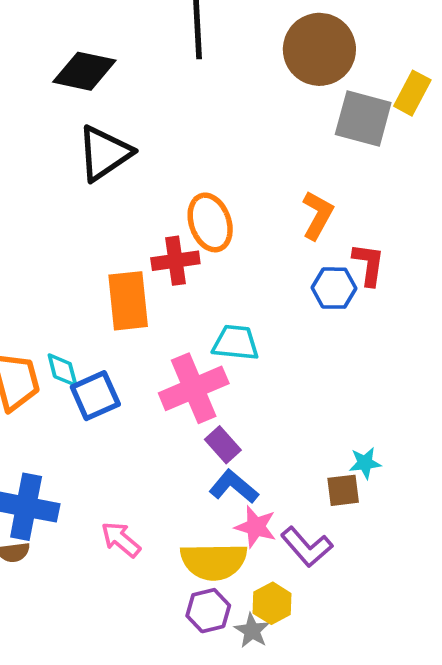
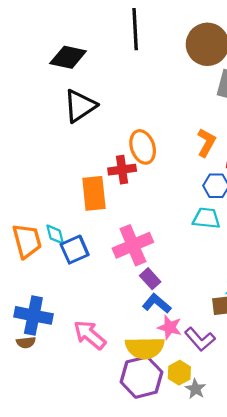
cyan trapezoid: (236, 343) -> (206, 218), moved
pink arrow: (121, 540) -> (90, 335), size x1.4
purple hexagon: (208, 611) -> (142, 377), size x1.6
gray star: (252, 631) -> (196, 389), moved

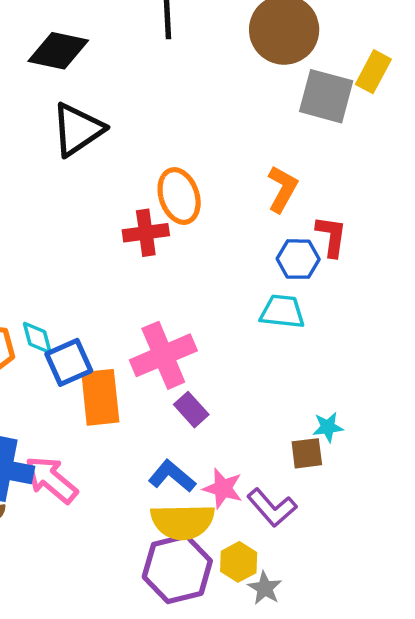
orange rectangle: (94, 193) -> (100, 397), moved
blue L-shape: (157, 304) -> (172, 476), moved
pink arrow: (90, 335) -> (51, 480), moved

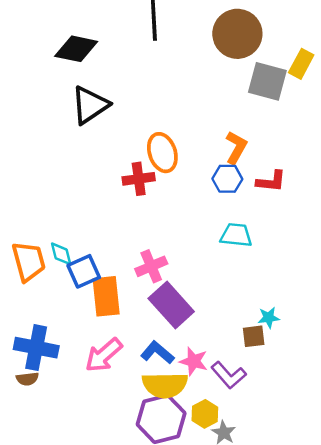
red L-shape: (331, 236) -> (271, 181), turned 88
blue hexagon: (298, 259) -> (227, 179), moved
pink cross: (163, 355) -> (151, 266), size x0.7
purple rectangle: (191, 410) -> (171, 305), size x1.8
pink arrow: (51, 480) -> (104, 355), moved, turned -81

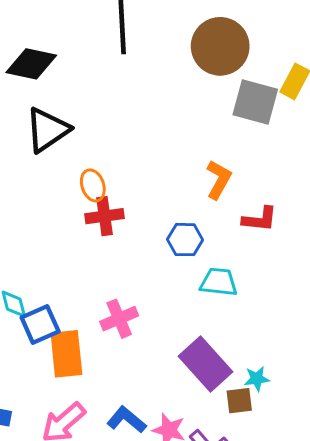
orange ellipse: (162, 153) -> (93, 185), moved, size x0.7
blue hexagon: (227, 179) -> (185, 240), moved
purple rectangle: (171, 305) -> (206, 364), moved

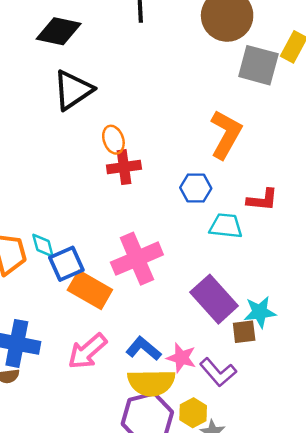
orange L-shape: (219, 180) -> (226, 134), size x1.4
red L-shape: (260, 219) -> (262, 200), moved
pink cross: (119, 319) -> (137, 259), size x1.5
orange rectangle: (66, 354) -> (90, 290), turned -54
cyan star: (257, 379) -> (260, 312), size x1.4

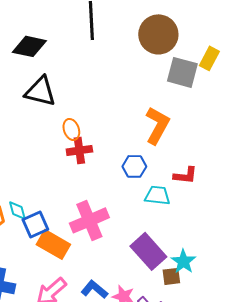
black triangle: (73, 90) -> (40, 91), turned 48
cyan star: (260, 312) -> (183, 261), turned -30

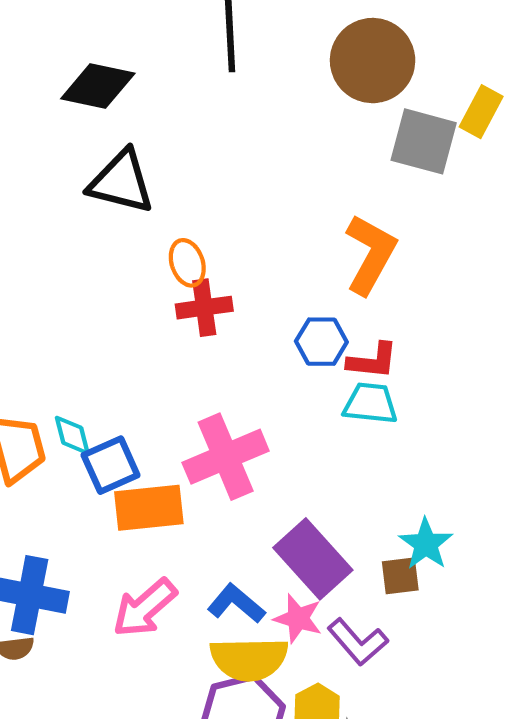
red L-shape: (185, 175) -> (373, 361), moved
orange rectangle: (53, 244) -> (149, 508), turned -36
purple rectangle: (148, 251) -> (313, 559), moved

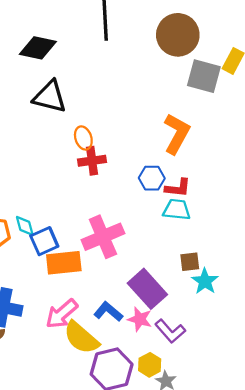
brown square: (400, 576) -> (190, 262), moved
yellow semicircle: (249, 659) -> (81, 338), moved, turned 42

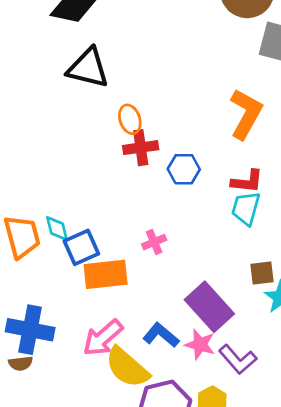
blue hexagon: (152, 178) -> (184, 169), moved
cyan trapezoid: (177, 210) -> (246, 208), turned -80
pink cross: (103, 237) -> (154, 242), size x0.5

